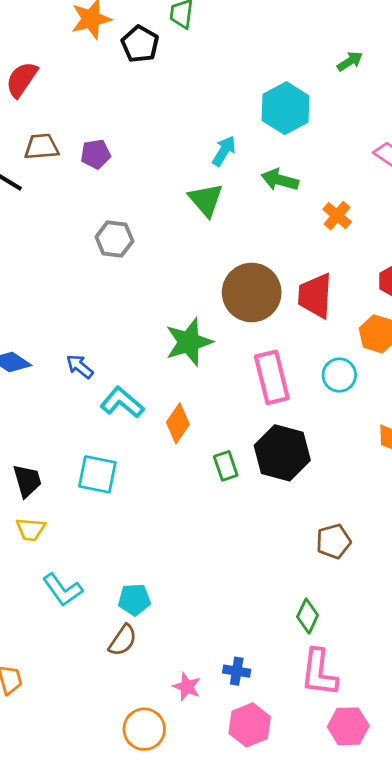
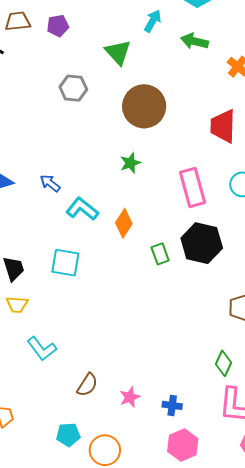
green triangle: (206, 200) -> (118, 52), moved
brown circle: (252, 292) -> (144, 106), moved
green star: (189, 342) -> (130, 163), size x0.6
cyan pentagon: (134, 600) -> (68, 435), moved
pink star: (187, 687) -> (130, 397), moved, turned 30

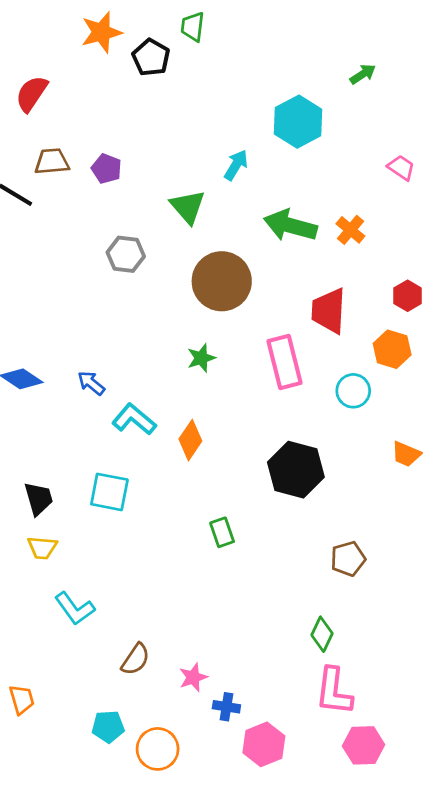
purple pentagon: (58, 26) -> (107, 169), turned 30
green arrow: (195, 41) -> (290, 225), moved, size x1.4
pink rectangle: (192, 187) -> (285, 362), moved
green rectangle: (160, 254) -> (222, 532), moved
blue cross: (172, 405) -> (226, 707), moved

